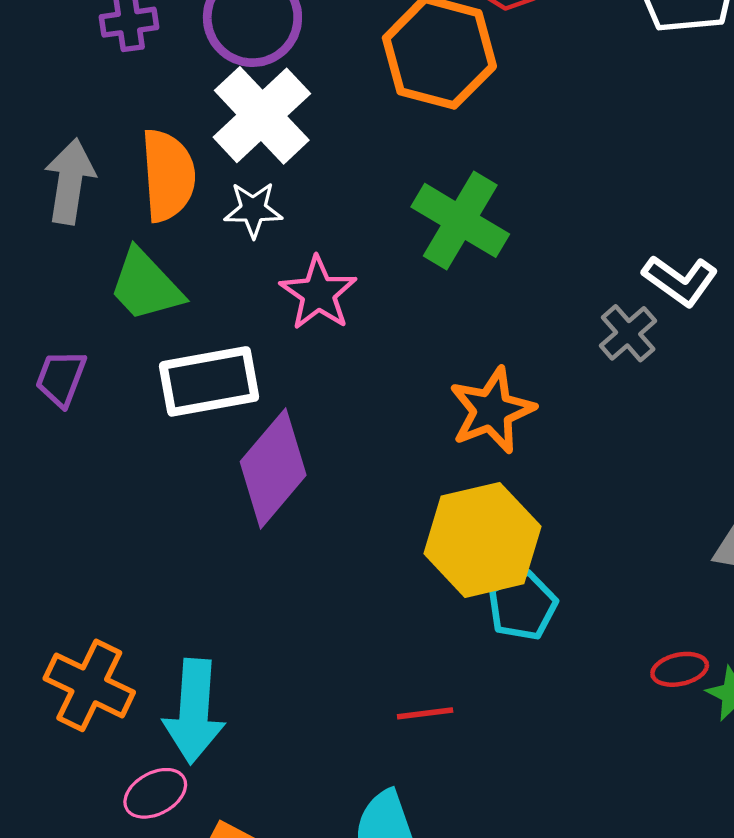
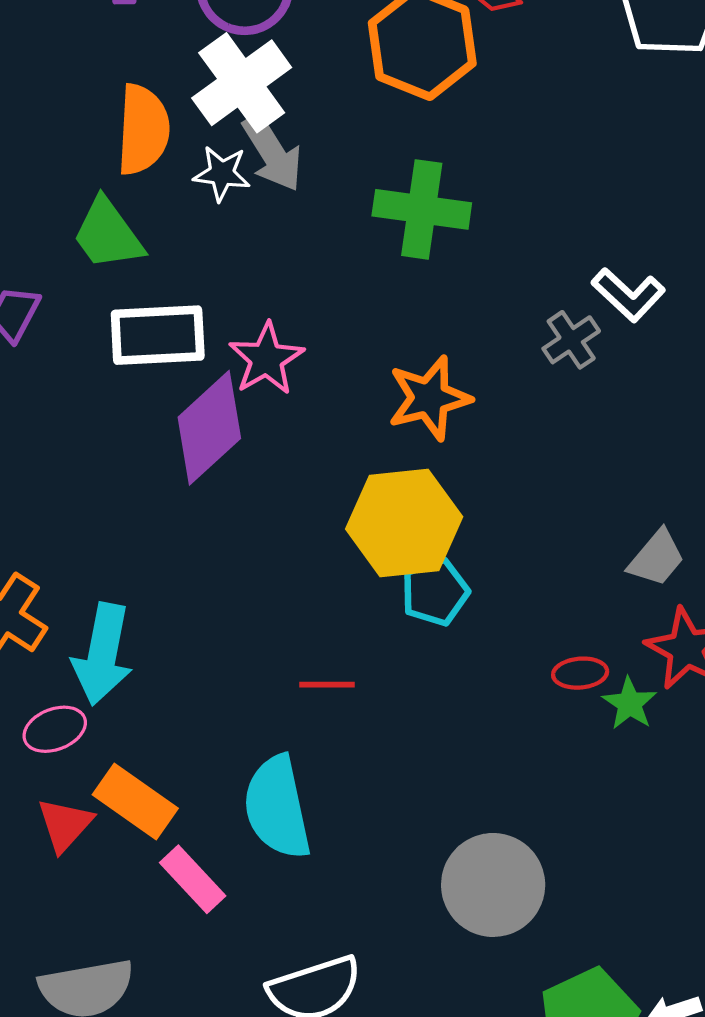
gray arrow: (70, 181) -> (272, 153), moved, turned 132
green cross: (460, 220) -> (422, 209), turned -30
pink star: (318, 293) -> (266, 359), moved

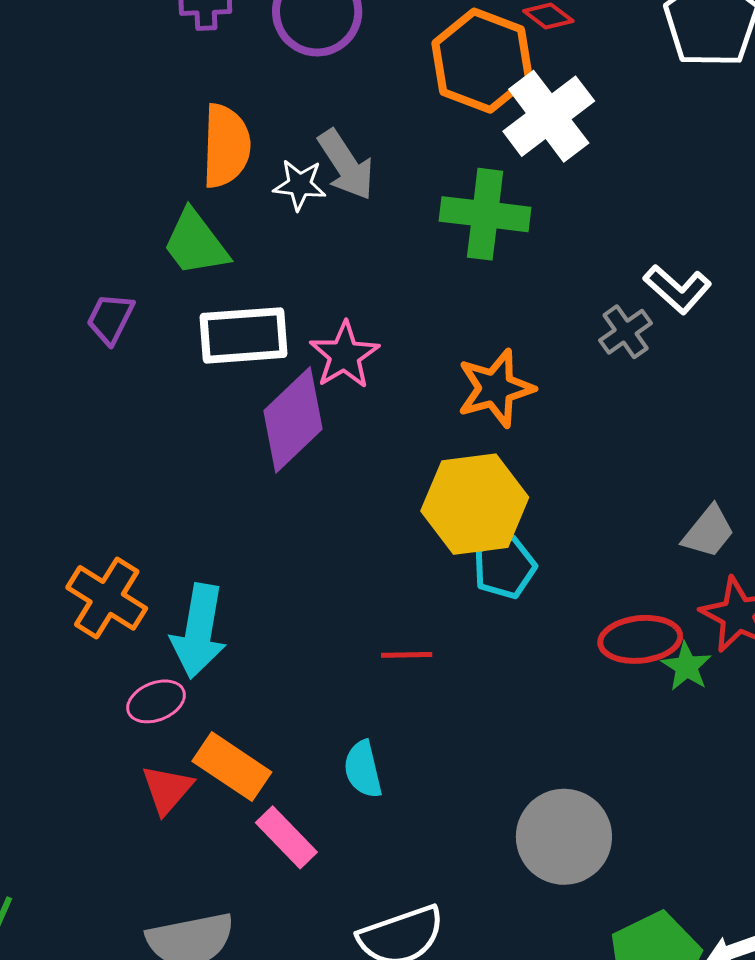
white cross: (242, 83) -> (549, 116), moved
red ellipse: (580, 673) -> (640, 639), size x1.6
cyan semicircle: (277, 807) -> (363, 769), size x0.6

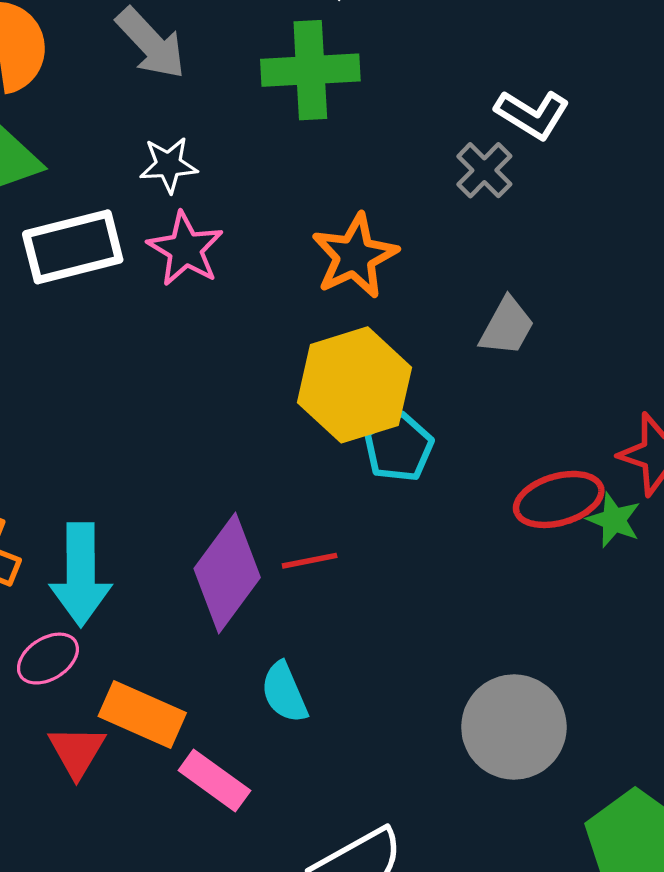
white star: (300, 185) -> (168, 165), moved
purple diamond: (293, 420) -> (227, 573), moved
gray trapezoid: (708, 532) -> (507, 327), moved

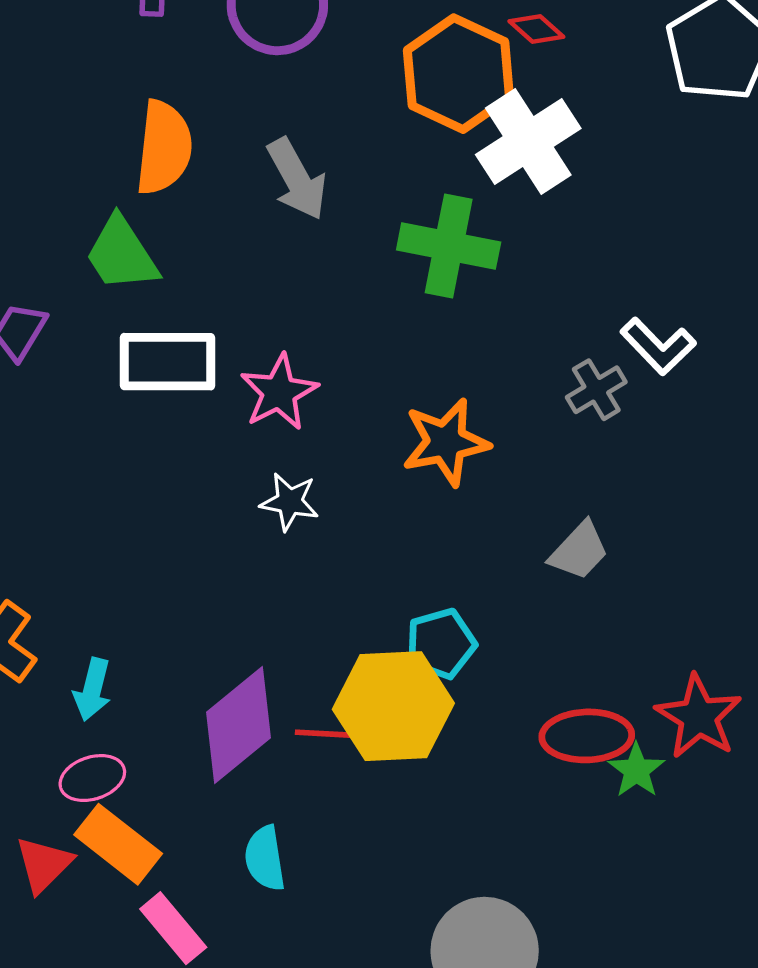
white star: (168, 165) -> (290, 502), moved
yellow hexagon: (354, 385) -> (393, 706), moved
cyan arrow: (81, 575) -> (92, 689), size x0.6
pink ellipse: (48, 659) -> (92, 778), moved

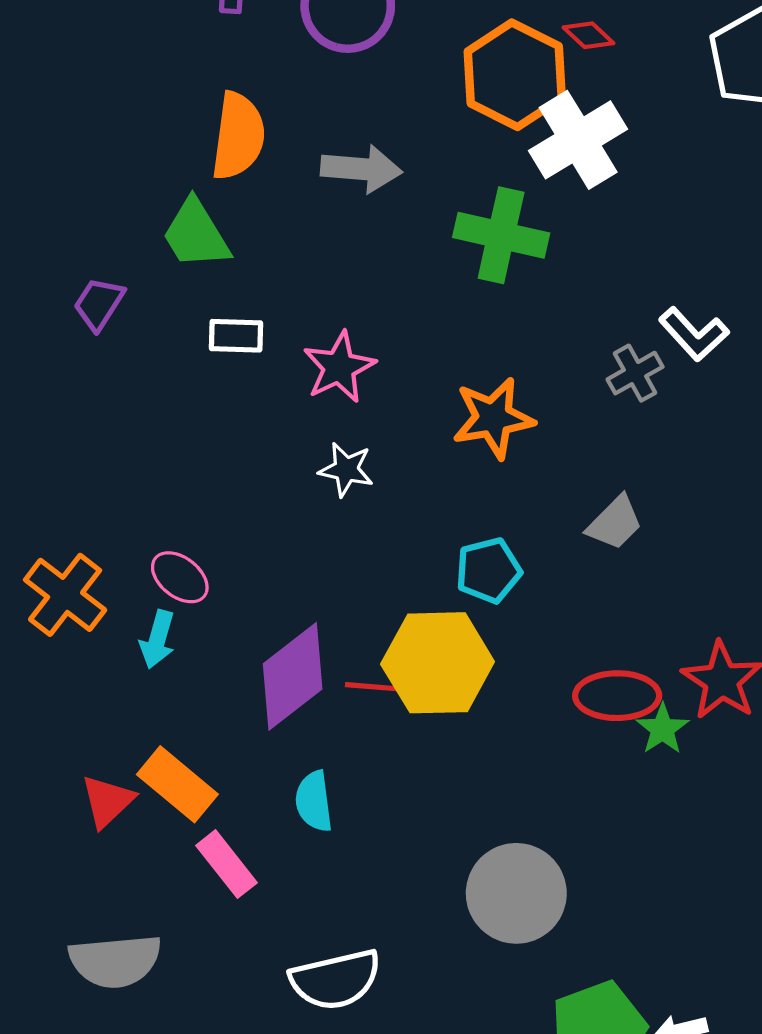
gray arrow: (297, 179) -> (361, 169), turned -58
white rectangle: (167, 362) -> (236, 336), size x0.6
cyan pentagon: (441, 644) -> (488, 570), moved
pink ellipse: (92, 778) -> (180, 577), moved, turned 54

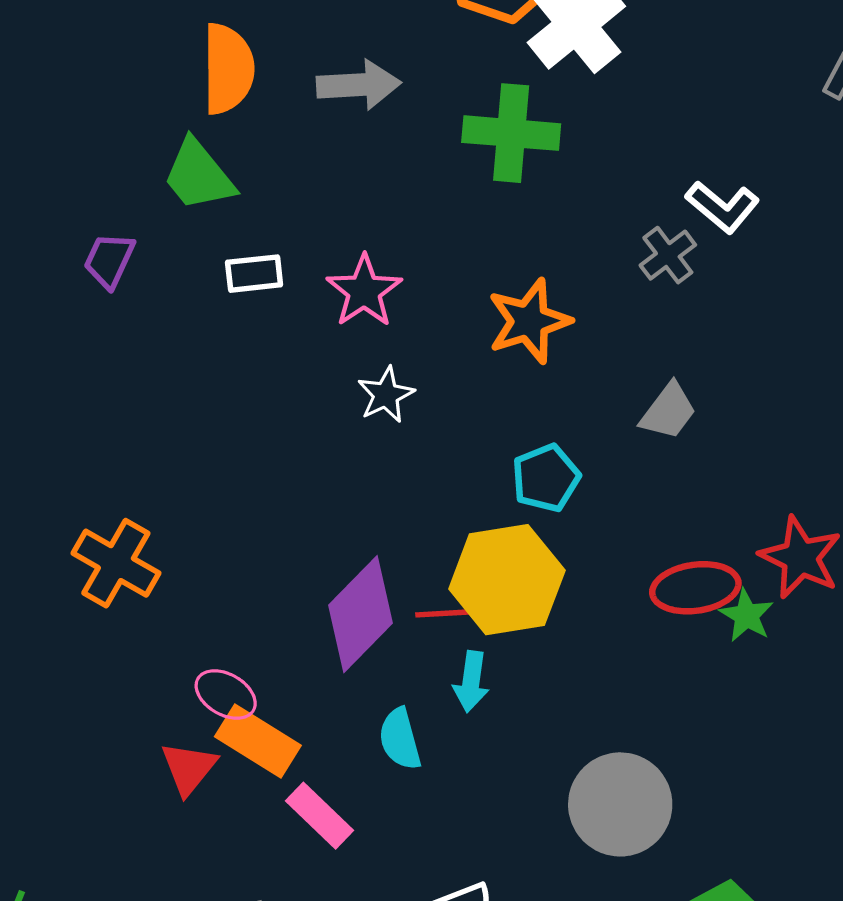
white star: (346, 469) -> (386, 395), turned -30
pink ellipse: (180, 577) -> (226, 694), moved
cyan arrow: (157, 639) -> (471, 682), moved

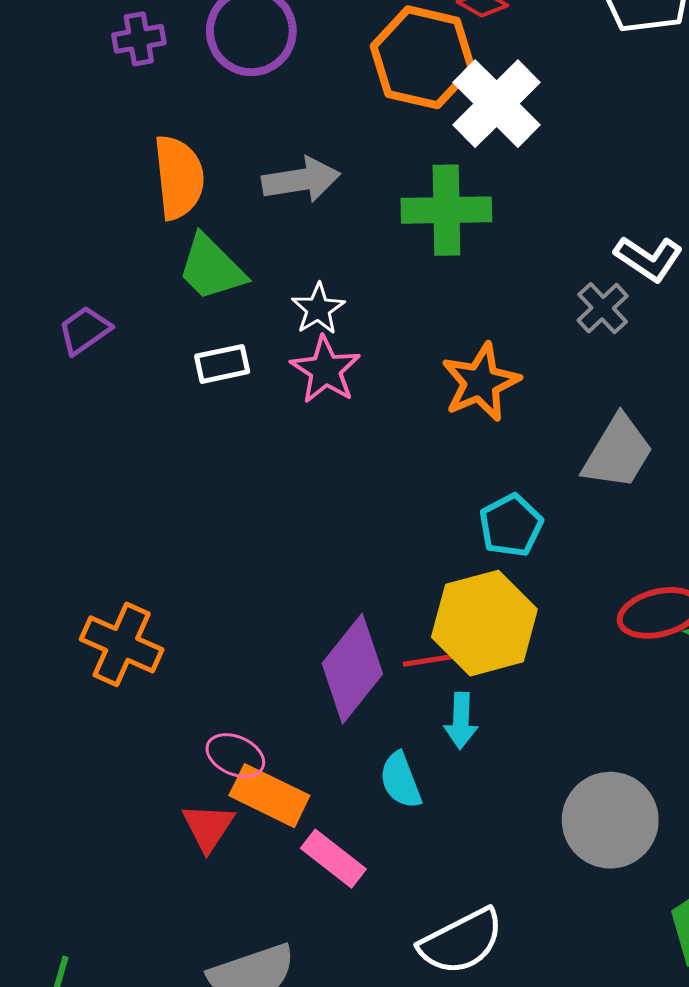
green trapezoid: (199, 175) -> (211, 268), moved
purple trapezoid: (109, 260) -> (85, 330), moved, turned 36
white star: (386, 395) -> (318, 309), moved
gray trapezoid: (668, 411) -> (618, 452), size x1.4

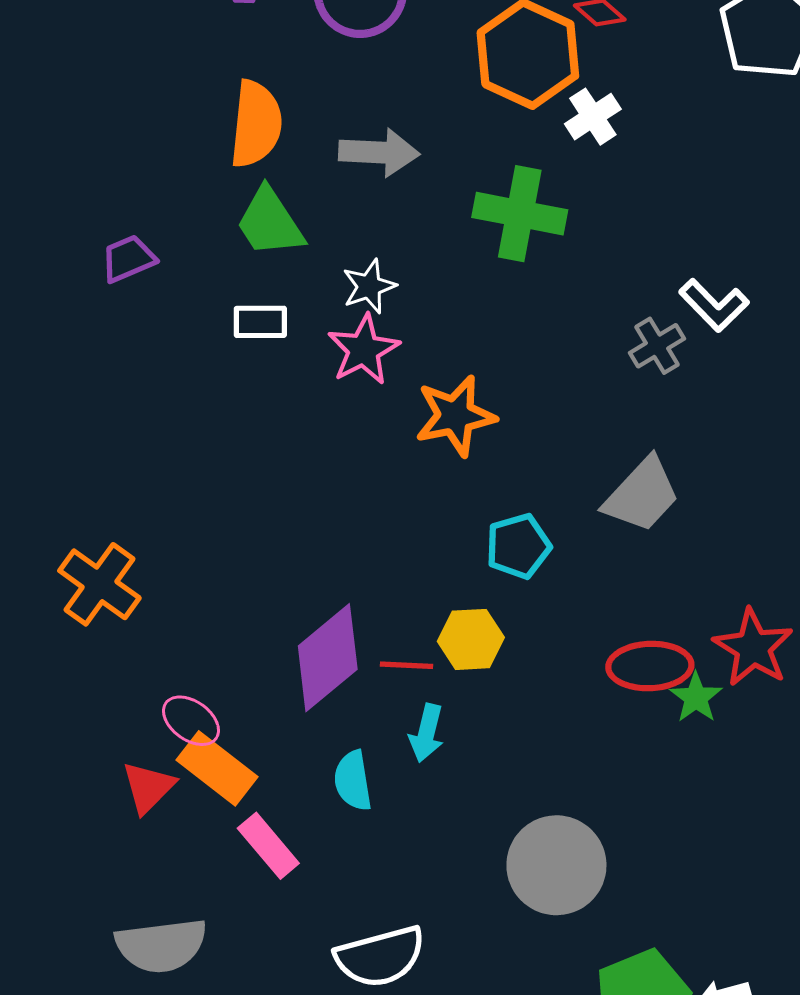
white cross: (497, 104) -> (593, 117), size x0.6
orange star: (481, 382) -> (455, 416), moved
yellow hexagon: (484, 623) -> (471, 639), size x0.6

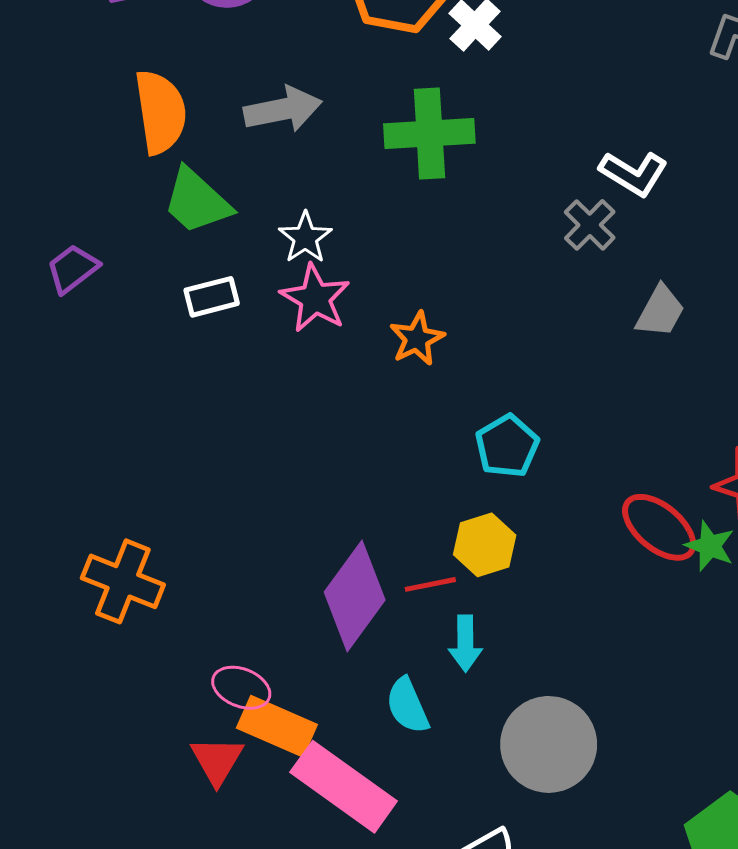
orange star: (455, 416) -> (417, 339), size x0.7
gray trapezoid: (642, 495) -> (660, 311), moved, size x0.7
red ellipse: (650, 666) -> (659, 527), turned 56
pink rectangle: (268, 846) -> (344, 787), size x1.6
gray circle: (556, 865) -> (549, 744), moved

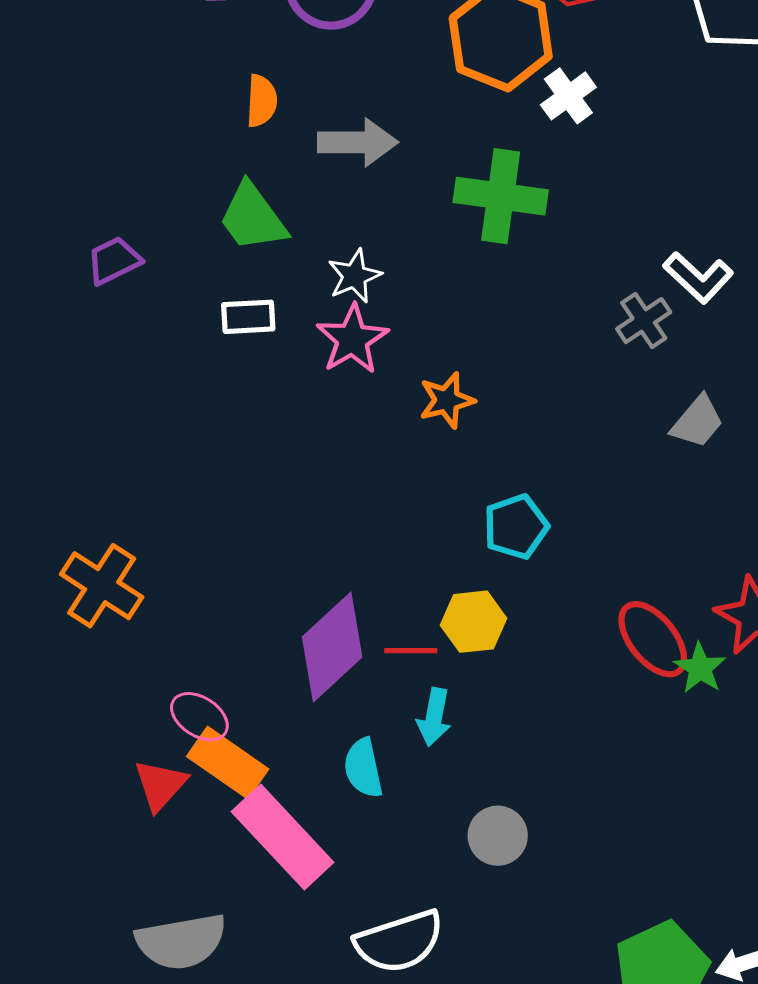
orange semicircle: (160, 112) -> (262, 101), moved, size x0.6
gray circle: (549, 744) -> (498, 836), size x0.6

